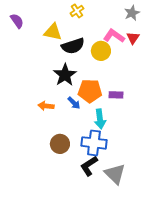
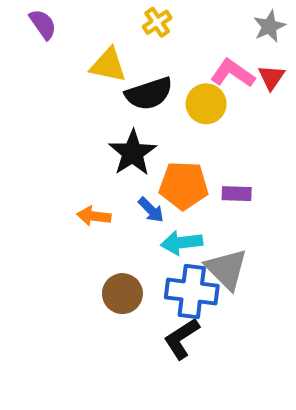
purple semicircle: (17, 21) -> (43, 24), moved
cyan arrow: (100, 119) -> (182, 243), moved, turned 90
gray triangle: (115, 174) -> (226, 269), moved

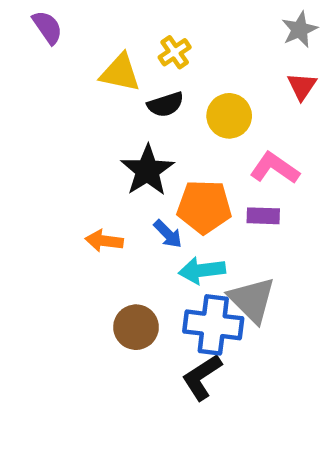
yellow cross: (157, 22) -> (175, 52), moved
pink L-shape: (233, 73) -> (275, 168), moved
black semicircle: (149, 94) -> (166, 105), size x0.7

